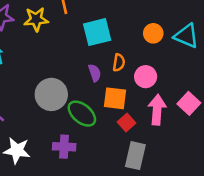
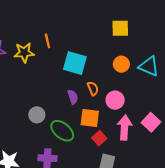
cyan square: (97, 32) -> (75, 63), turned 30
orange semicircle: (119, 63) -> (93, 88), turned -32
gray circle: (51, 94) -> (37, 115), size x0.6

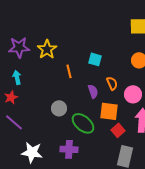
orange line: (47, 41) -> (69, 71), moved
yellow star: (24, 53) -> (47, 49), turned -30
cyan square: (75, 63) -> (95, 59), size x0.6

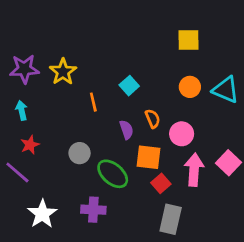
cyan square: (95, 59) -> (129, 86), turned 32
red star: (11, 97) -> (30, 145), moved
white star: (32, 152) -> (42, 214), turned 30

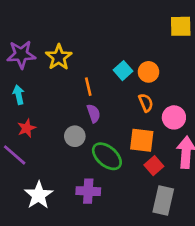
orange circle: (190, 87) -> (148, 72), moved
purple semicircle: (126, 130) -> (94, 113), moved

